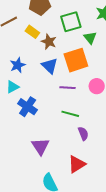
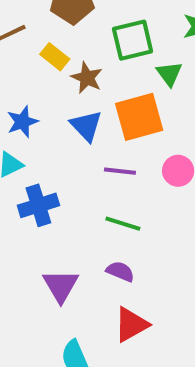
blue cross: (28, 107) -> (38, 205), turned 36
purple semicircle: (83, 134) -> (120, 271), moved, turned -48

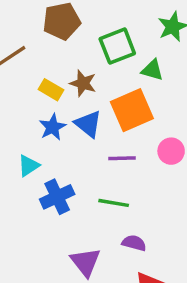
yellow rectangle: (55, 57) -> (51, 90), moved
green triangle: (169, 74) -> (152, 70), turned -30
blue star: (22, 122) -> (52, 127), moved
green line: (123, 224) -> (114, 203), moved

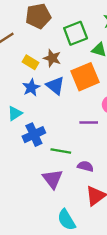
purple line: (122, 158) -> (89, 123), moved
green line: (114, 203) -> (61, 151), moved

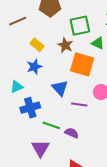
brown star: (52, 58) -> (65, 45), moved
orange square: (85, 77) -> (82, 64), turned 30
blue triangle: (55, 86) -> (60, 88), moved
purple semicircle: (85, 166) -> (72, 133), moved

